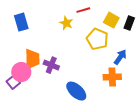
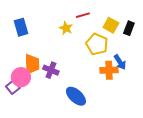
blue arrow: (120, 57) -> (120, 62), turned 112
orange cross: (112, 77) -> (109, 70), moved

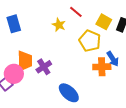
red line: (83, 15) -> (76, 12), turned 56
purple cross: (51, 70) -> (44, 67), turned 35

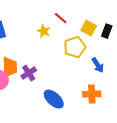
yellow pentagon: (90, 41) -> (75, 47), turned 30
orange cross: (102, 67) -> (92, 94), moved

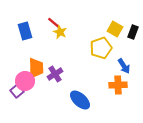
red line: (61, 18) -> (54, 23), moved
yellow star: (44, 31) -> (60, 32), moved
orange cross: (92, 94) -> (118, 85), moved

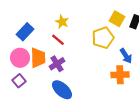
red line: (54, 23) -> (58, 40), moved
blue rectangle: (25, 31) -> (25, 32), moved, turned 60
pink circle: (25, 81) -> (20, 58), moved
blue ellipse: (80, 100) -> (62, 90), moved

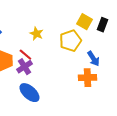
yellow star: (62, 22) -> (36, 34), moved
red line: (58, 40) -> (25, 55), moved

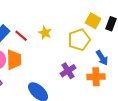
red line: (25, 55) -> (21, 36), moved
purple cross: (24, 67) -> (68, 71), moved

